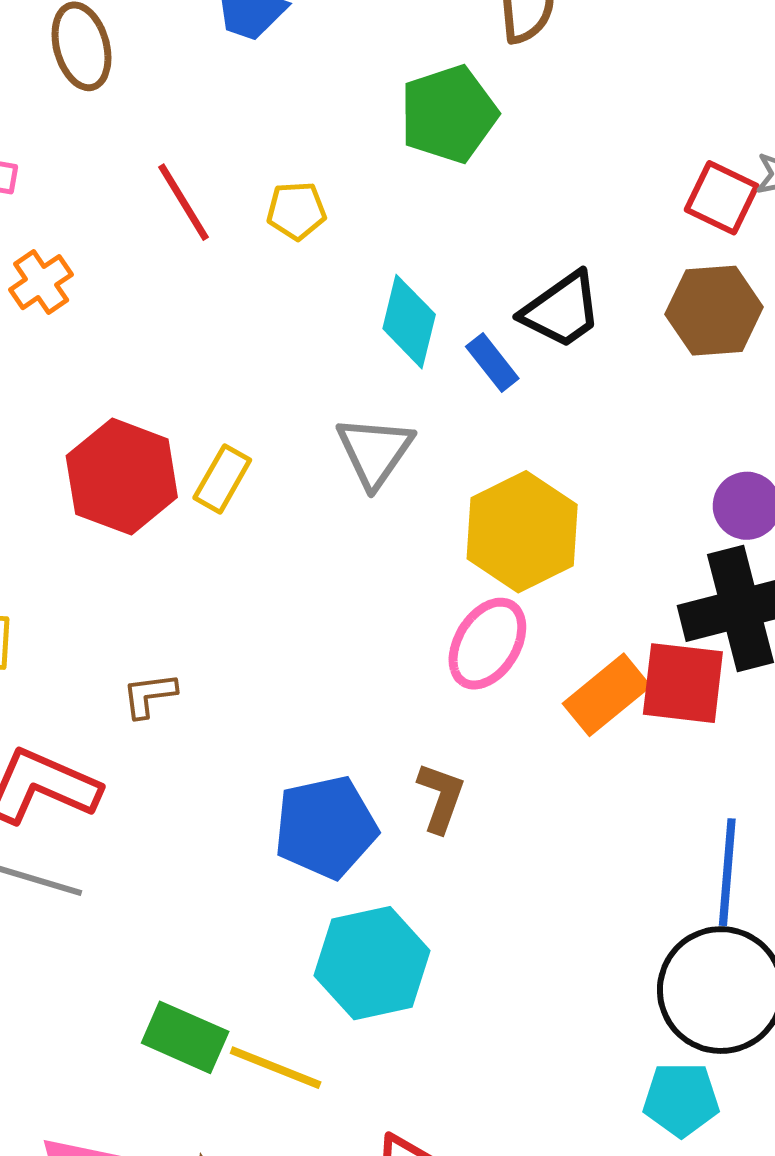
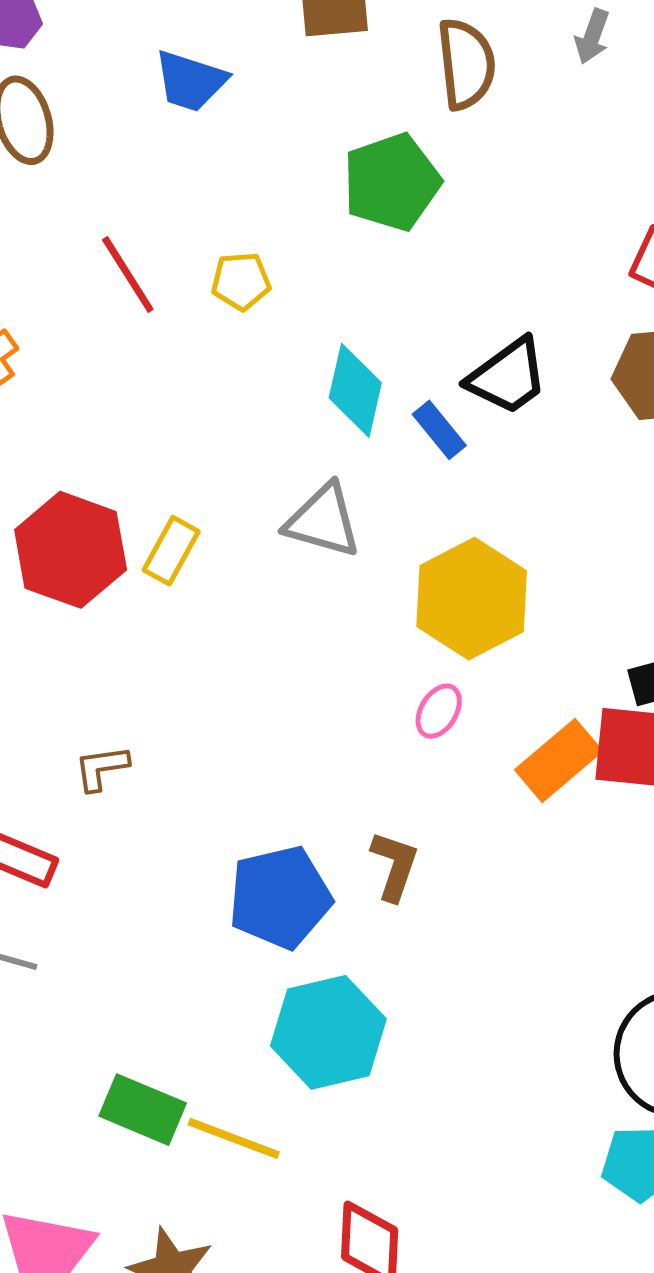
gray triangle: (375, 451) -> (323, 521), turned -48
pink ellipse: (487, 644) -> (439, 711), size x0.6

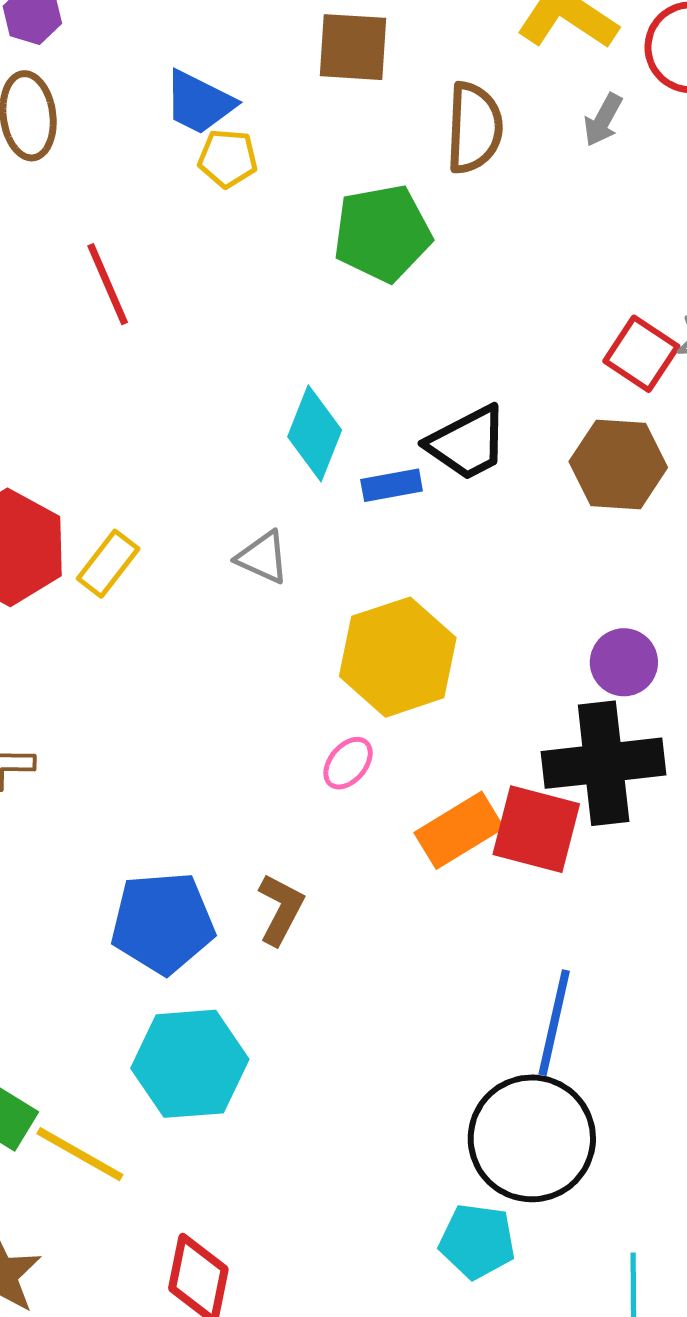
yellow pentagon: (241, 281) -> (228, 158), moved
blue rectangle: (439, 430) -> (392, 485), turned -70
gray triangle: (323, 521) -> (263, 557), size x0.7

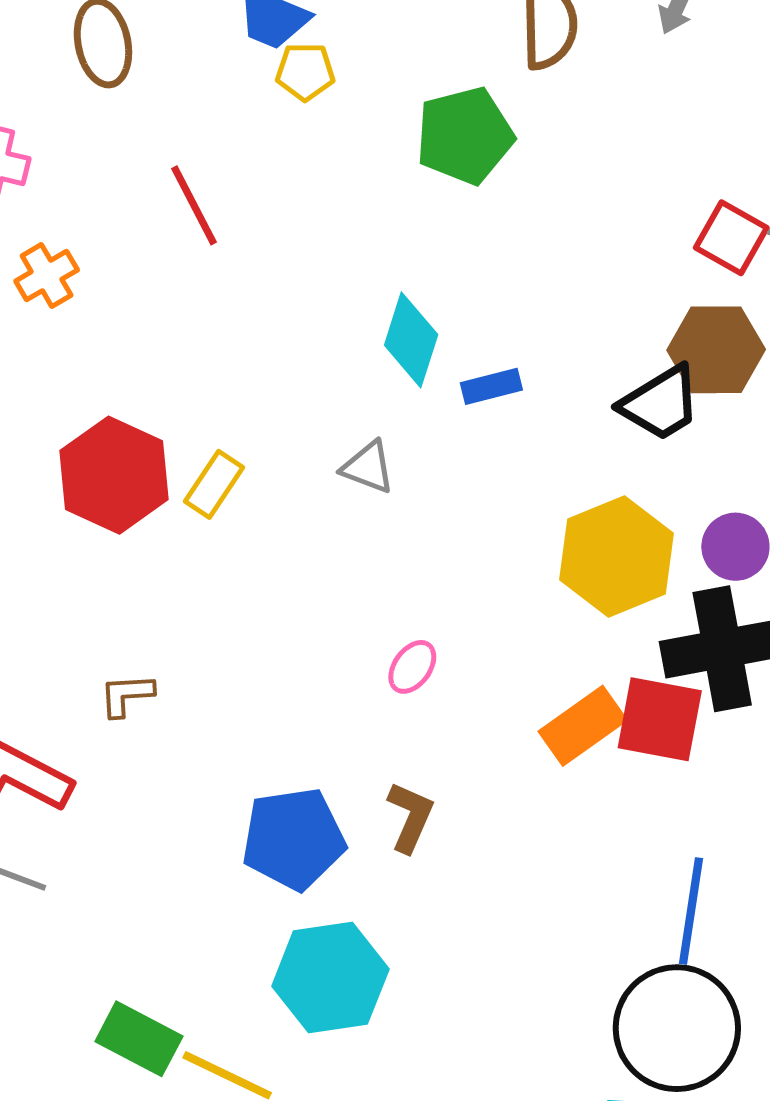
black trapezoid: (467, 443) -> (660, 403), moved
yellow hexagon: (398, 657) -> (617, 557), moved
pink ellipse: (348, 763) -> (412, 667), moved

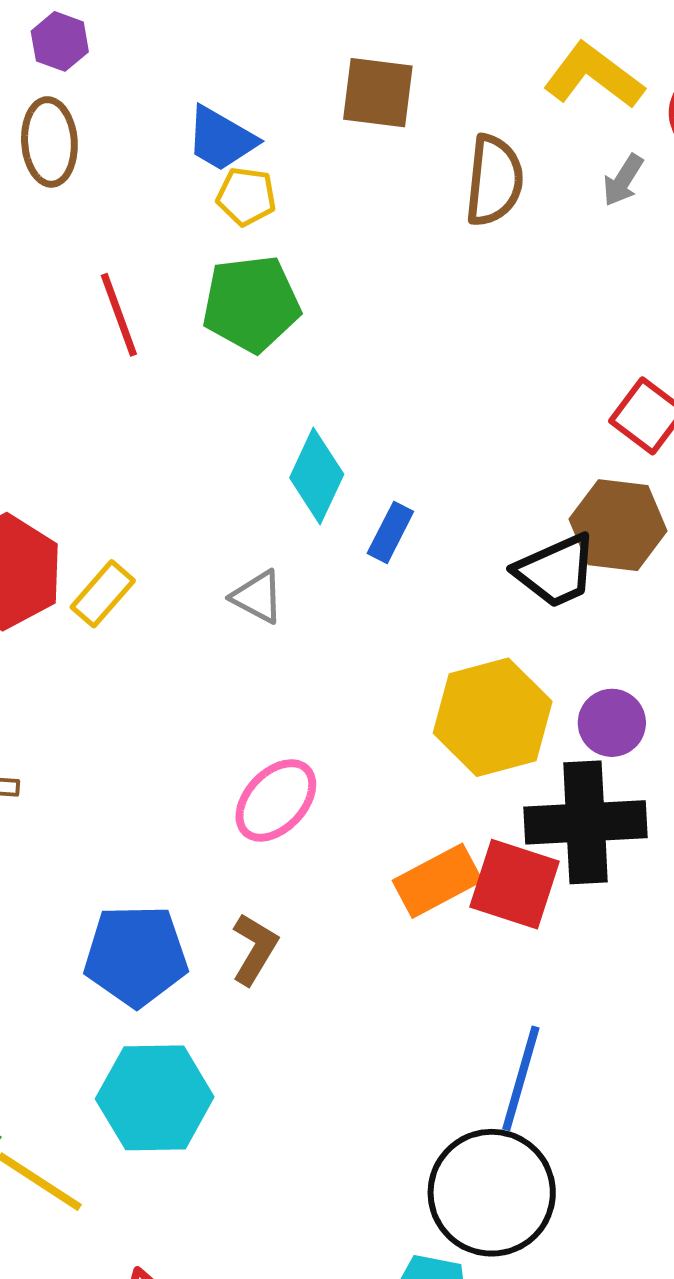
green pentagon: (465, 136) -> (251, 304), moved
blue rectangle: (491, 386) -> (390, 532), turned -56
pink ellipse: (412, 667) -> (276, 800), size x1.6

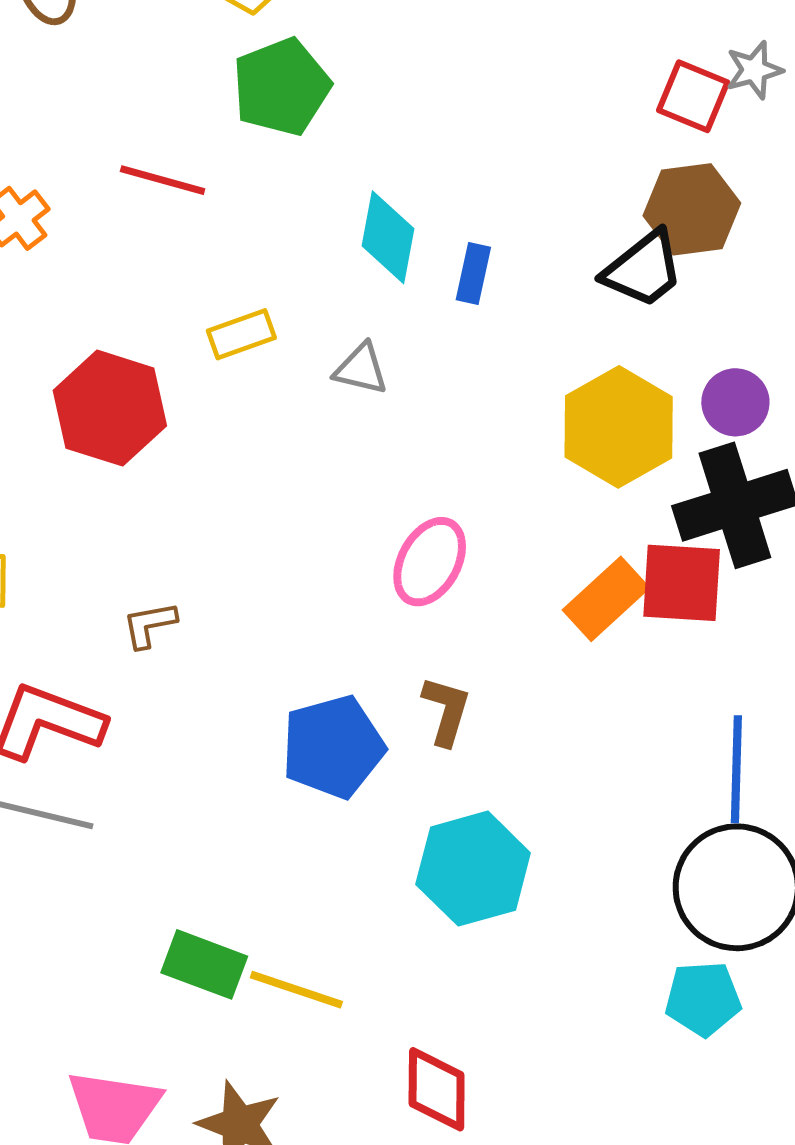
red line: (119, 315) -> (163, 180), moved, turned -40
yellow rectangle: (103, 594) -> (241, 334), moved, turned 44
cyan hexagon: (155, 1098) -> (473, 869), moved

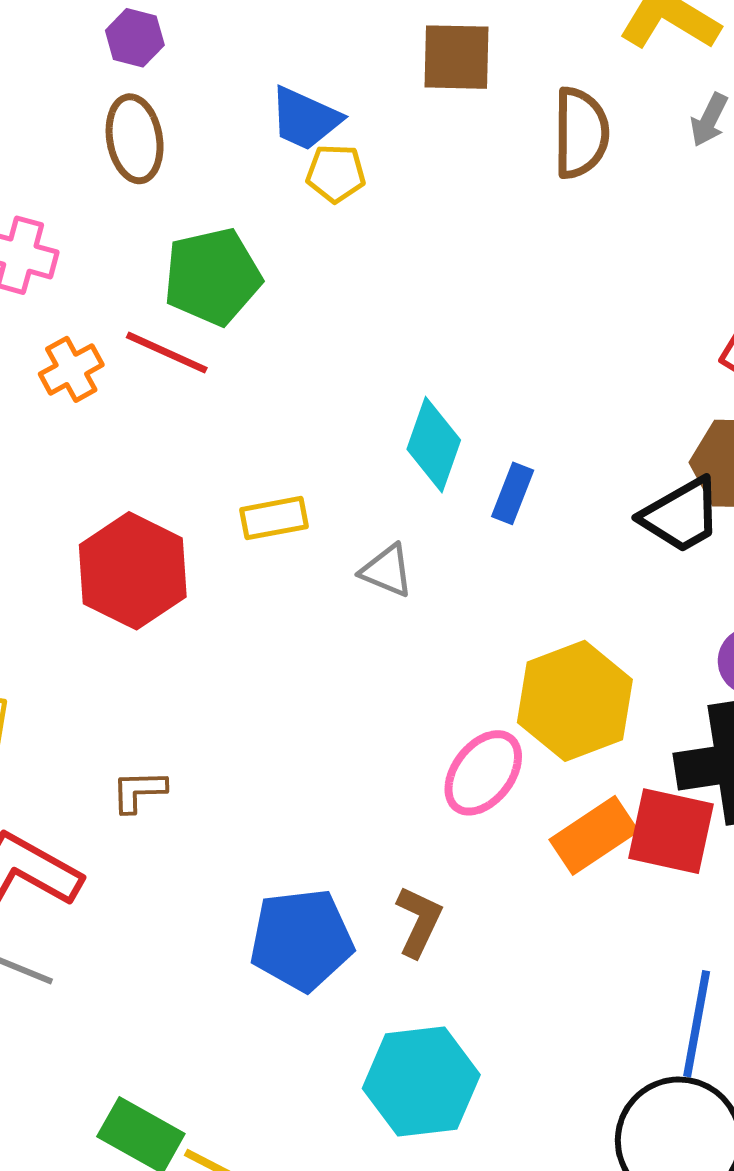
green pentagon: (281, 87) -> (212, 277), moved
red line: (163, 180) -> (167, 353), moved
yellow hexagon: (619, 427) -> (575, 701), moved
pink ellipse: (430, 562) -> (483, 773), moved

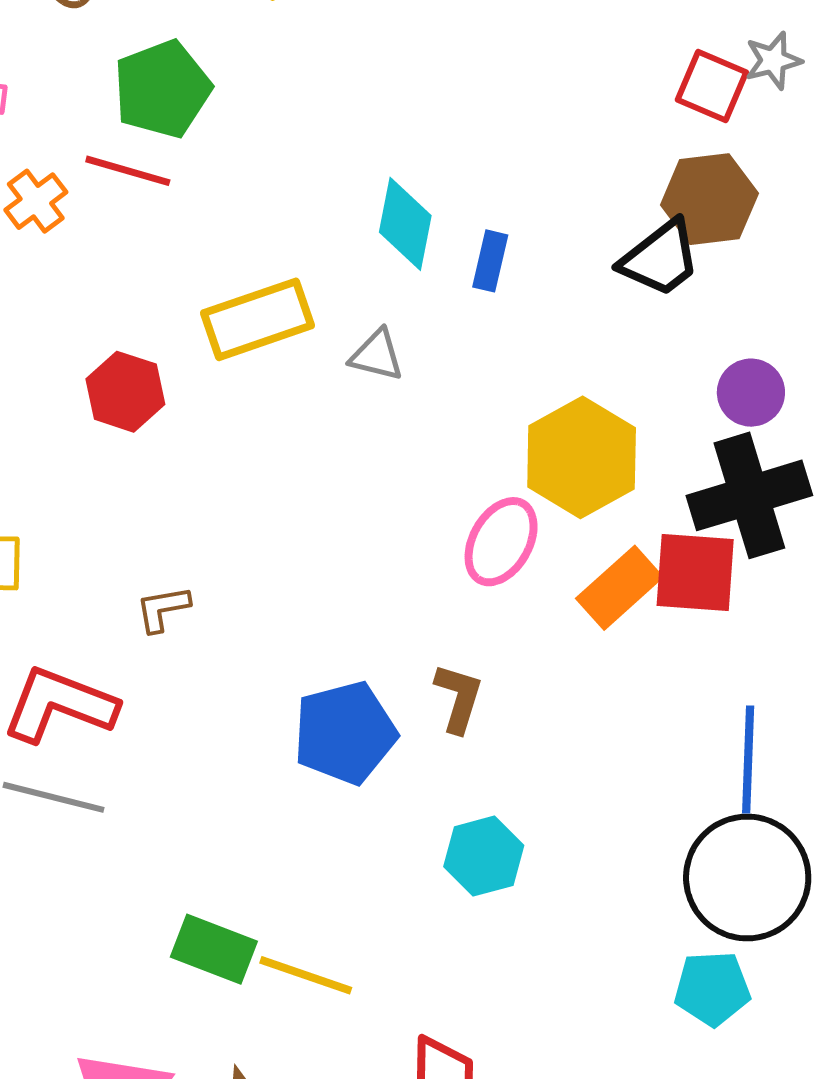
yellow rectangle: (274, 518) -> (258, 319), size x1.6
red hexagon: (133, 571) -> (125, 392), size x0.7
cyan hexagon: (421, 1082) -> (484, 856), size x0.7

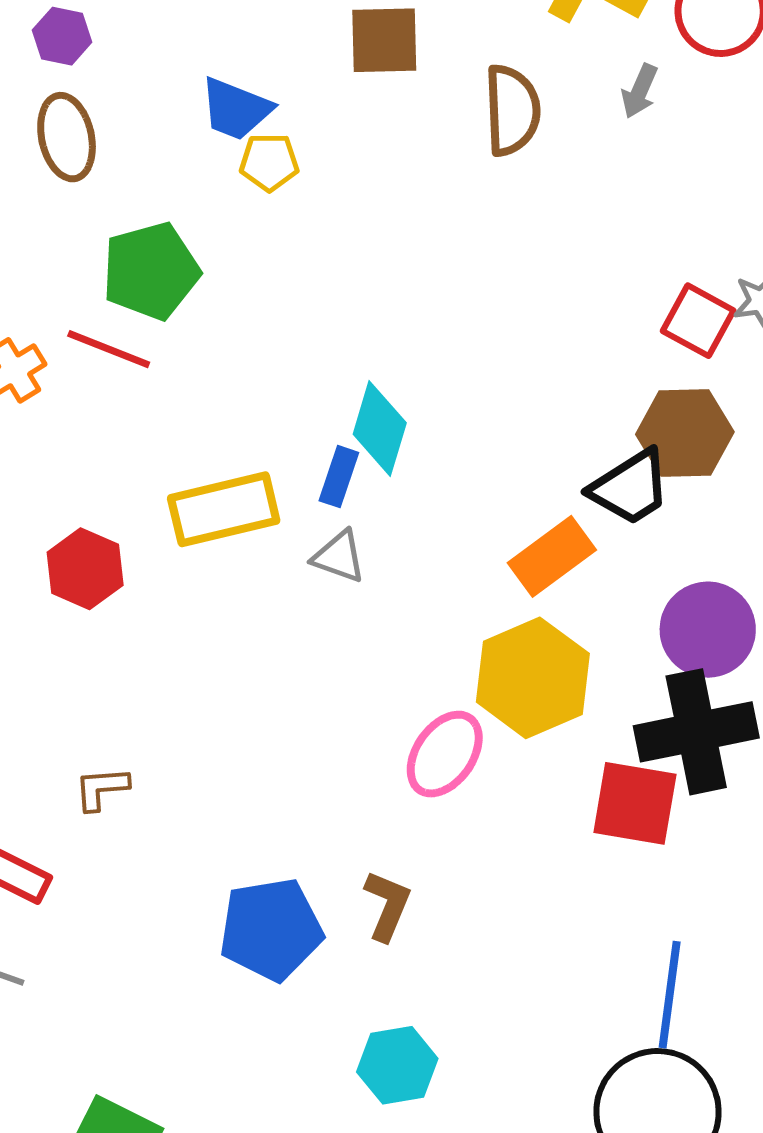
blue rectangle: (490, 261) -> (339, 477), moved
purple circle: (751, 393) -> (708, 630), size x1.4
orange rectangle: (619, 588) -> (552, 556), moved

